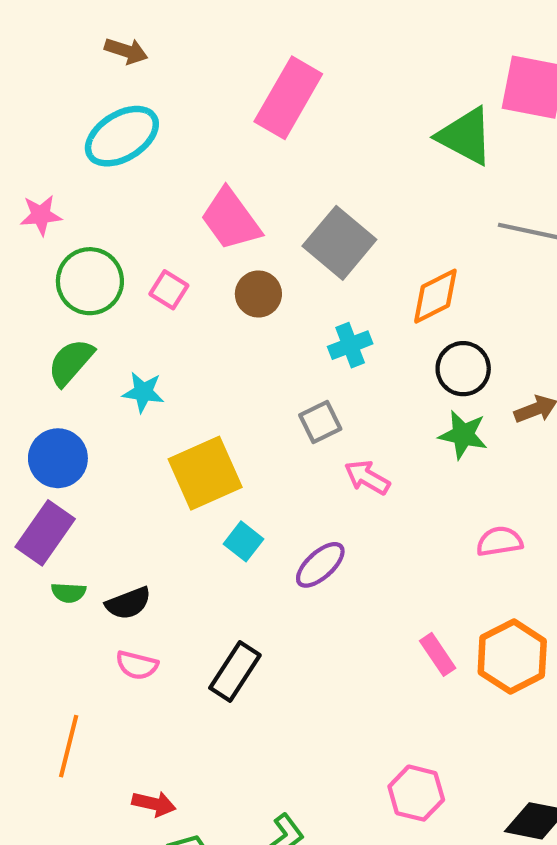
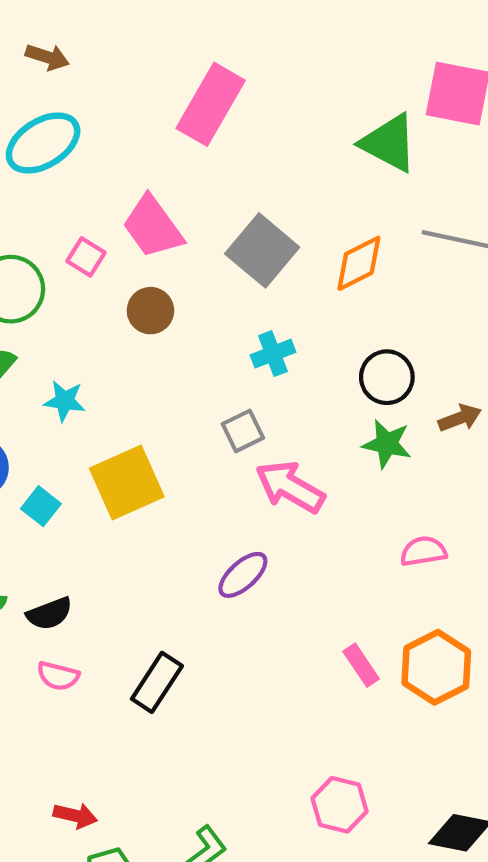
pink square: (169, 290) -> (86, 257), moved
brown circle: (258, 294) -> (150, 311), moved
orange diamond: (435, 296) -> (359, 263), moved
pink arrow: (367, 477) -> (290, 487), size x1.5
cyan square: (243, 541) -> (41, 506), moved

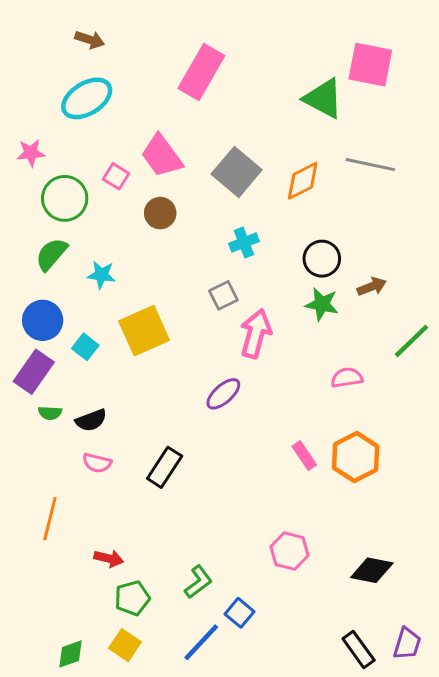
pink arrow: (290, 487) -> (256, 334), turned 75

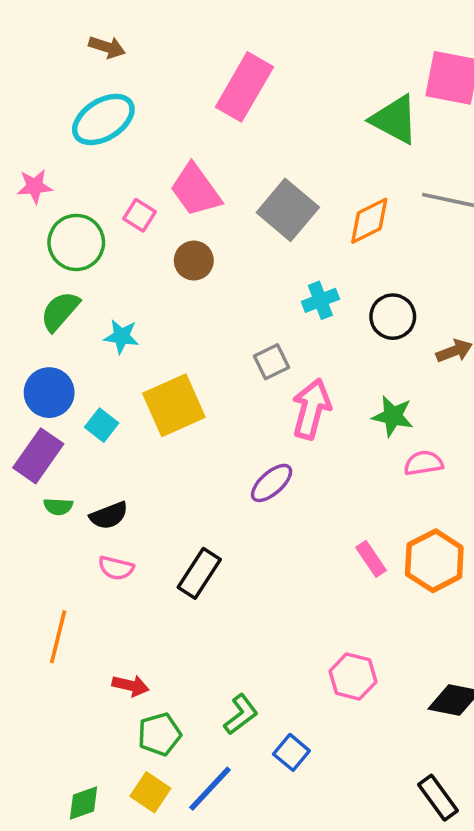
cyan cross: (244, 242) -> (320, 300), moved
green star: (322, 304) -> (393, 416), moved
blue line: (201, 642) -> (210, 789), moved

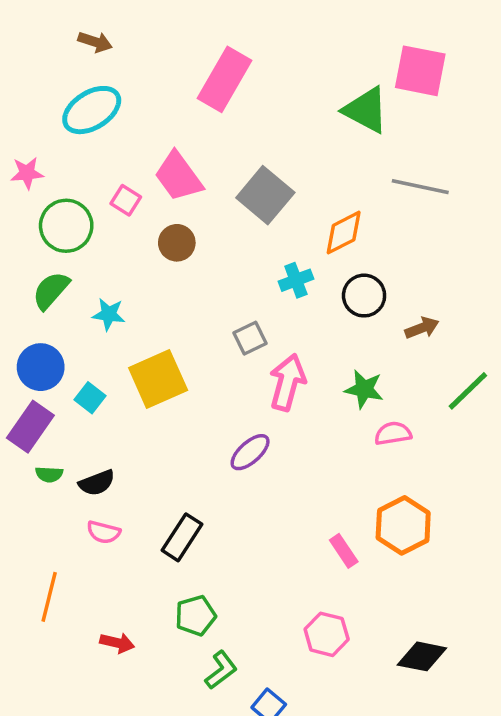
orange diamond: (369, 221) -> (344, 233), moved
pink rectangle: (371, 559) -> (344, 551), moved
green pentagon: (159, 734) -> (196, 616), moved

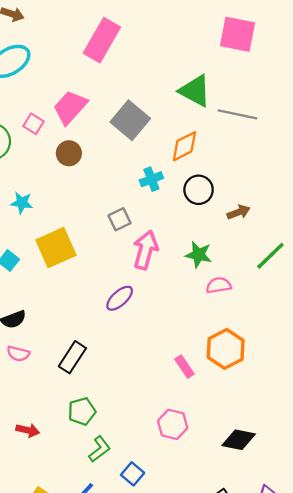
green triangle: (366, 110) -> (195, 91), moved
pink trapezoid: (179, 176) -> (70, 107), turned 78

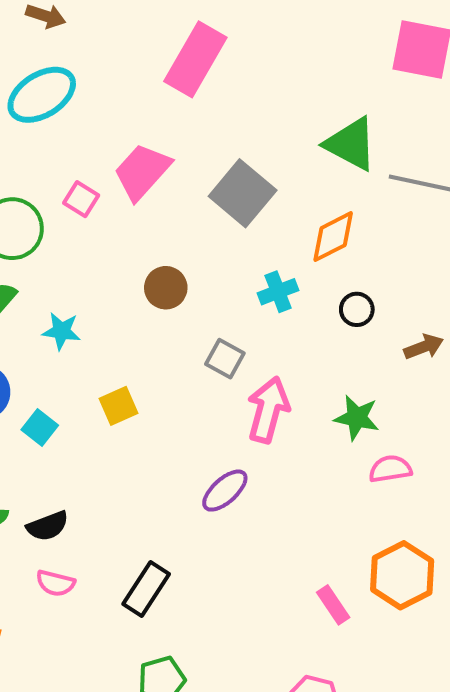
brown circle: (69, 153) -> (166, 288), moved
black circle: (199, 190) -> (357, 309), size x0.7
gray square: (120, 219) -> (225, 359), turned -35
yellow square: (56, 248) -> (119, 406), size x0.6

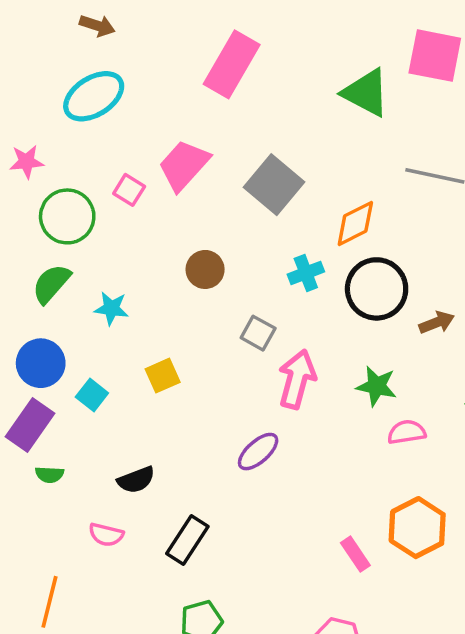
green triangle: (351, 144) -> (366, 93), moved
black circle: (357, 309) -> (377, 289), size x2.0
black semicircle: (48, 526) -> (136, 480), moved

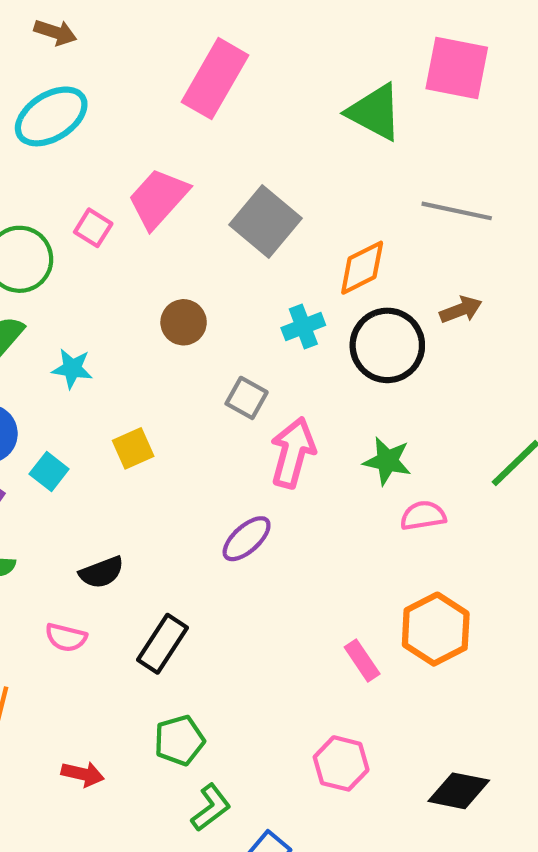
brown arrow: (437, 323) -> (461, 310), moved

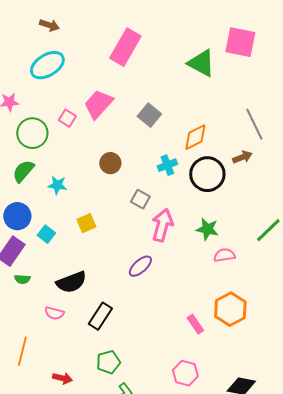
gray line: (457, 211) -> (254, 124), moved, turned 52
gray square: (265, 221) -> (149, 115), size x0.7
black semicircle: (102, 572) -> (71, 282), size x1.4

